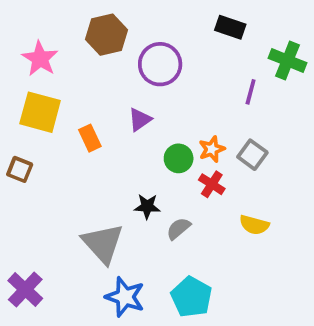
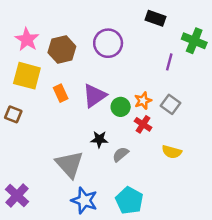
brown hexagon: (107, 35) -> (62, 49), moved
purple triangle: (140, 120) -> (94, 96), moved, size x1.5

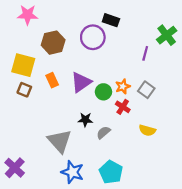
black rectangle: (156, 18) -> (111, 20), moved
pink star: (27, 39) -> (28, 15), moved, turned -30
green cross: (194, 41) -> (167, 35), turned 30
brown square: (13, 114) -> (24, 90), moved

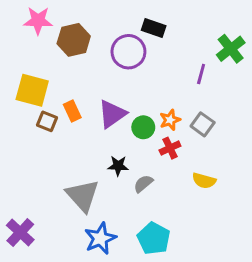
brown hexagon: (53, 43) -> (74, 40), moved
brown square: (24, 90) -> (47, 121), moved
red cross: (123, 107) -> (170, 148), turned 32
blue star: (72, 172) -> (100, 238), turned 30

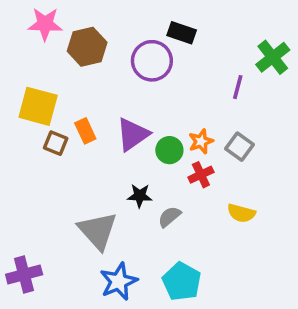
purple cross: (20, 233) -> (24, 275), turned 32

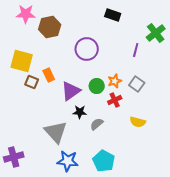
black rectangle: (182, 33) -> (113, 15), moved
purple circle: (152, 61) -> (87, 49), moved
purple triangle: (133, 134) -> (71, 91), moved
blue star: (119, 282) -> (68, 161), turned 30

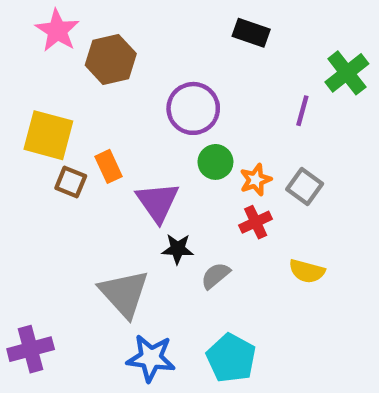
pink star: (26, 14) -> (57, 30), turned 30
green circle: (97, 86) -> (215, 162), moved
purple triangle: (71, 91) -> (158, 202), turned -30

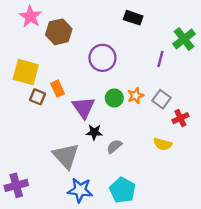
green circle: (215, 162) -> (114, 98), moved
red cross: (256, 222) -> (180, 118), moved

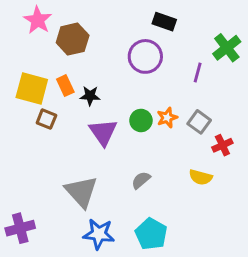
purple circle: (102, 58) -> (145, 56), moved
orange rectangle: (58, 89) -> (65, 86), moved
black star: (94, 132) -> (90, 96), moved

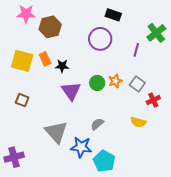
pink star: (38, 20) -> (26, 14), turned -30
brown square: (46, 119) -> (22, 100), moved
blue star: (99, 234) -> (81, 147), moved

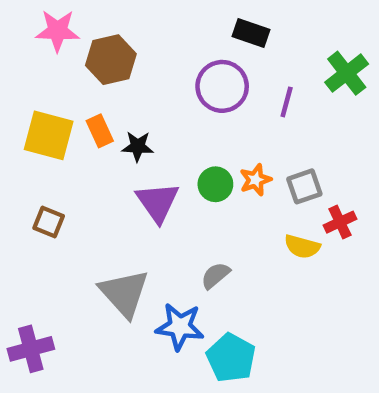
purple line: (136, 50) -> (287, 102), moved
gray square: (137, 84) -> (304, 186), turned 35
yellow semicircle: (138, 122) -> (302, 247), moved

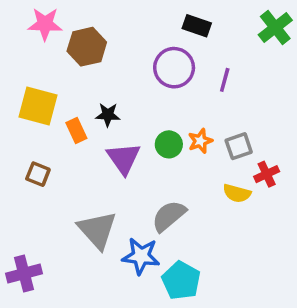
green cross: (347, 73) -> (275, 28), moved
orange rectangle: (100, 131) -> (76, 130), moved
gray semicircle: (215, 275) -> (169, 216), size x1.5

